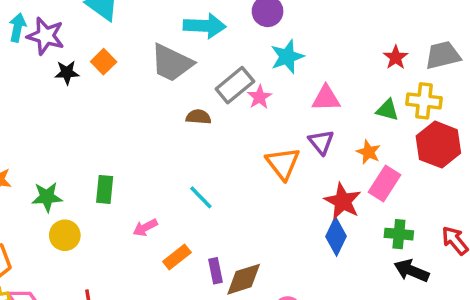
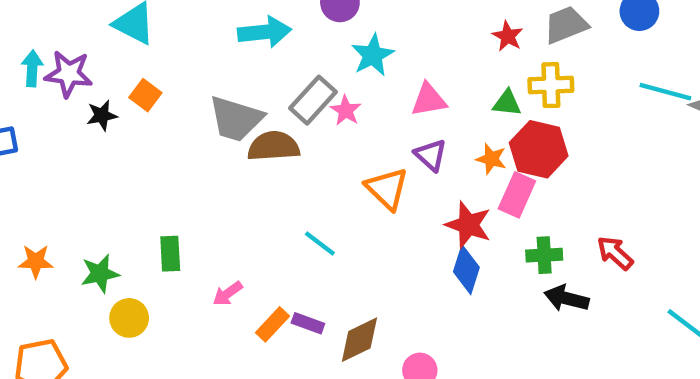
gray trapezoid: (172, 63) -> (236, 119), moved
brown semicircle: (198, 117) -> (274, 146), size x1.6
red hexagon: (438, 145) -> (539, 149), moved
cyan line: (201, 197) -> (320, 244), moved
purple rectangle: (216, 271) -> (308, 323), moved, turned -50

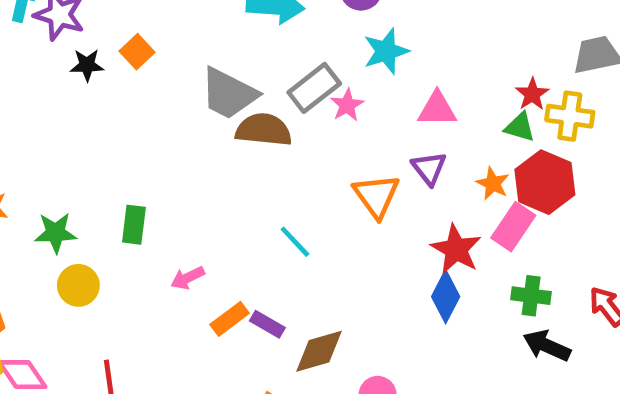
red star: (508, 36) -> (532, 94), moved

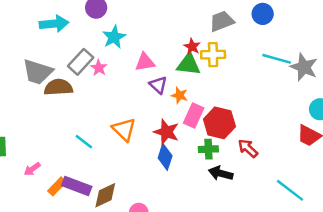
green triangle: (520, 127) -> (189, 64), size x1.5
purple triangle: (429, 168) -> (158, 85), moved
red hexagon: (545, 182) -> (219, 123), moved
orange triangle: (376, 196) -> (124, 130), moved
purple rectangle: (267, 324) -> (77, 186), size x1.6

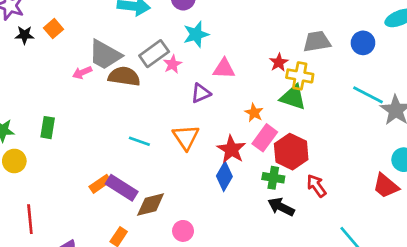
green triangle: (189, 64) -> (293, 97), moved
purple triangle: (158, 85) -> (201, 93), moved, turned 42
cyan line: (84, 142) -> (139, 141), turned -30
pink arrow: (32, 169) -> (82, 72), moved

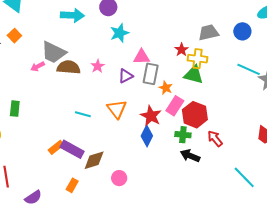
gray rectangle: (154, 54) -> (151, 74), moved, turned -40
pink star: (173, 64) -> (98, 66), moved

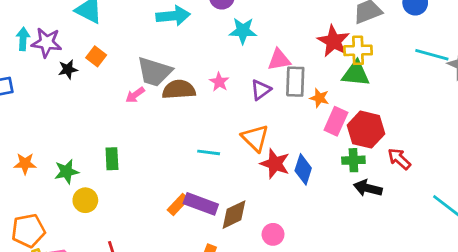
cyan star: (119, 33) -> (243, 31), turned 30
red star: (181, 50) -> (334, 41), size x1.6
red star: (151, 116) -> (275, 164), moved

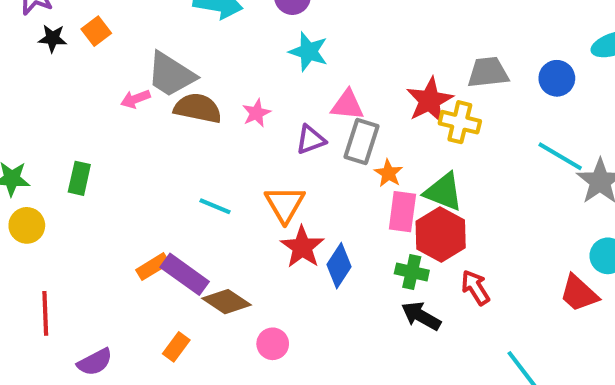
green triangle: (356, 74) -> (444, 192), moved
pink rectangle: (336, 121) -> (402, 212), turned -32
brown diamond: (234, 215) -> (226, 302), turned 44

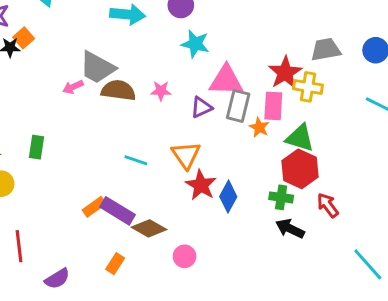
orange square: (96, 31) -> (24, 38), moved
pink triangle: (347, 105) -> (226, 80), size x1.4
pink star: (256, 113) -> (161, 91), turned 30
pink rectangle: (402, 212) -> (273, 106), moved

